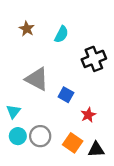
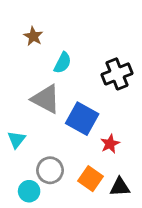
cyan semicircle: (61, 34) -> (63, 63), moved
blue square: (66, 95) -> (82, 119), size x1.6
cyan circle: (18, 136) -> (29, 191), moved

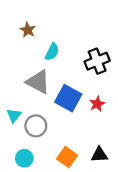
red star: (110, 144) -> (97, 104), moved
gray circle: (50, 170) -> (36, 126), moved
orange square: (90, 179) -> (67, 157), moved

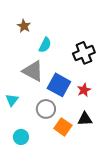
gray circle: (36, 126) -> (46, 109), moved
black triangle: (99, 155) -> (85, 119), moved
orange square: (67, 157) -> (63, 127), moved

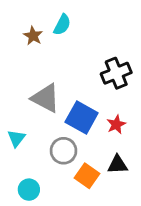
cyan semicircle: (45, 45) -> (62, 25), moved

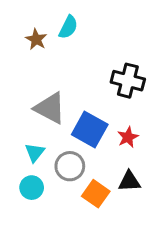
black cross: (116, 73) -> (128, 81), turned 36
cyan triangle: (16, 138) -> (35, 152), moved
cyan circle: (29, 190) -> (32, 188), moved

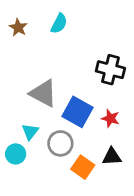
brown star: (36, 39) -> (18, 27), moved
red star: (128, 137) -> (110, 118), turned -30
cyan circle: (32, 188) -> (16, 154), moved

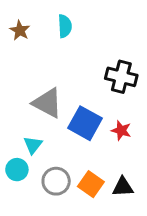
cyan semicircle: (59, 24) -> (65, 26), turned -30
gray circle: (60, 143) -> (56, 181), moved
black triangle: (112, 157) -> (123, 187), moved

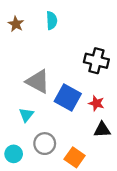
cyan circle: (17, 170) -> (14, 154), moved
orange square: (91, 184) -> (75, 157), moved
black triangle: (123, 187) -> (102, 130), moved

